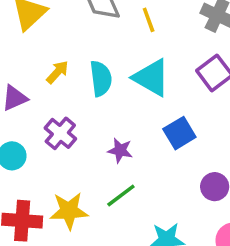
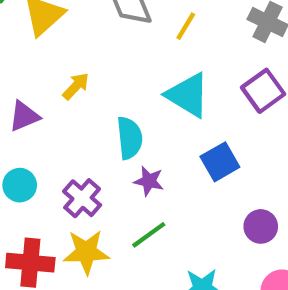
yellow line: (149, 20) -> (186, 26), turned 50
cyan semicircle: (101, 79) -> (130, 138), moved
purple cross: (60, 133) -> (82, 198), moved

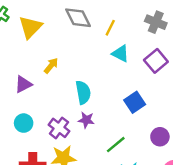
cyan triangle: (188, 95) -> (120, 54), moved, size x0.7
purple star: (149, 181) -> (86, 120), moved
green line: (149, 235) -> (116, 145), moved

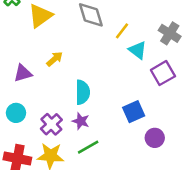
cyan triangle: (120, 54) -> (138, 50), moved
purple circle: (160, 137) -> (155, 138), moved
green line: (116, 145) -> (88, 147), moved

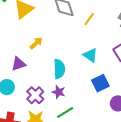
cyan triangle: (138, 50) -> (90, 55), moved
purple triangle: (23, 73) -> (19, 64), moved

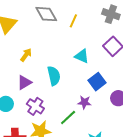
purple triangle: (19, 64) -> (24, 82), moved
purple star: (59, 92) -> (84, 102), moved

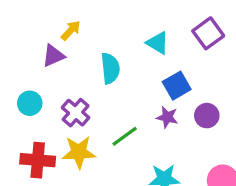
purple triangle: (24, 82) -> (53, 56), moved
purple star: (84, 102) -> (167, 117), moved

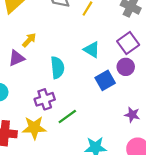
purple cross: (76, 113) -> (45, 99), moved, turned 30
purple circle: (207, 116) -> (126, 67), moved
purple star: (167, 117) -> (132, 115), moved

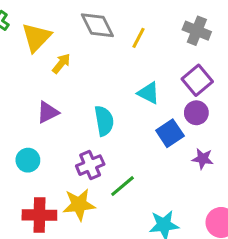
yellow arrow: (29, 40) -> (61, 63), moved
purple star: (132, 115) -> (203, 159), moved

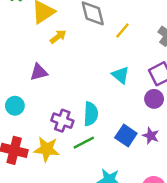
cyan semicircle: (104, 121) -> (91, 114), moved
blue square: (170, 133) -> (126, 136), moved, turned -35
purple cross: (90, 165) -> (62, 121), turned 30

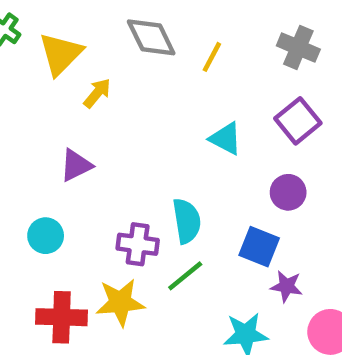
purple circle: (154, 99) -> (288, 192), moved
purple star: (151, 136) -> (287, 286), moved

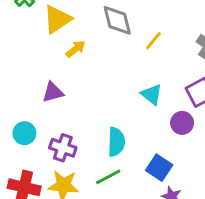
purple circle: (288, 192) -> (182, 123), moved
purple cross: (138, 244) -> (63, 148), moved

